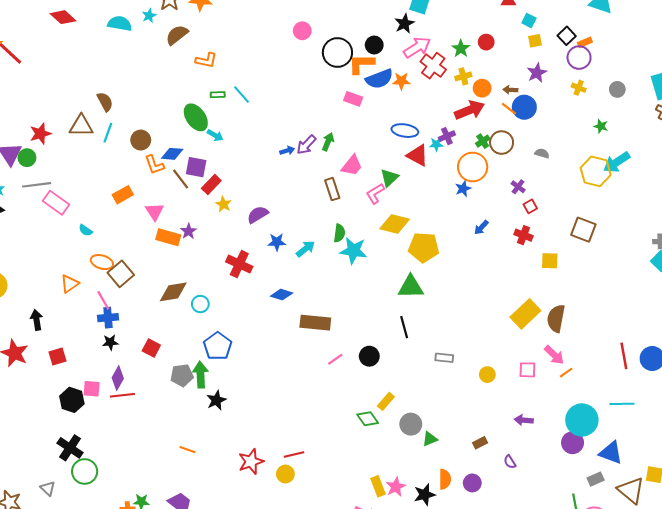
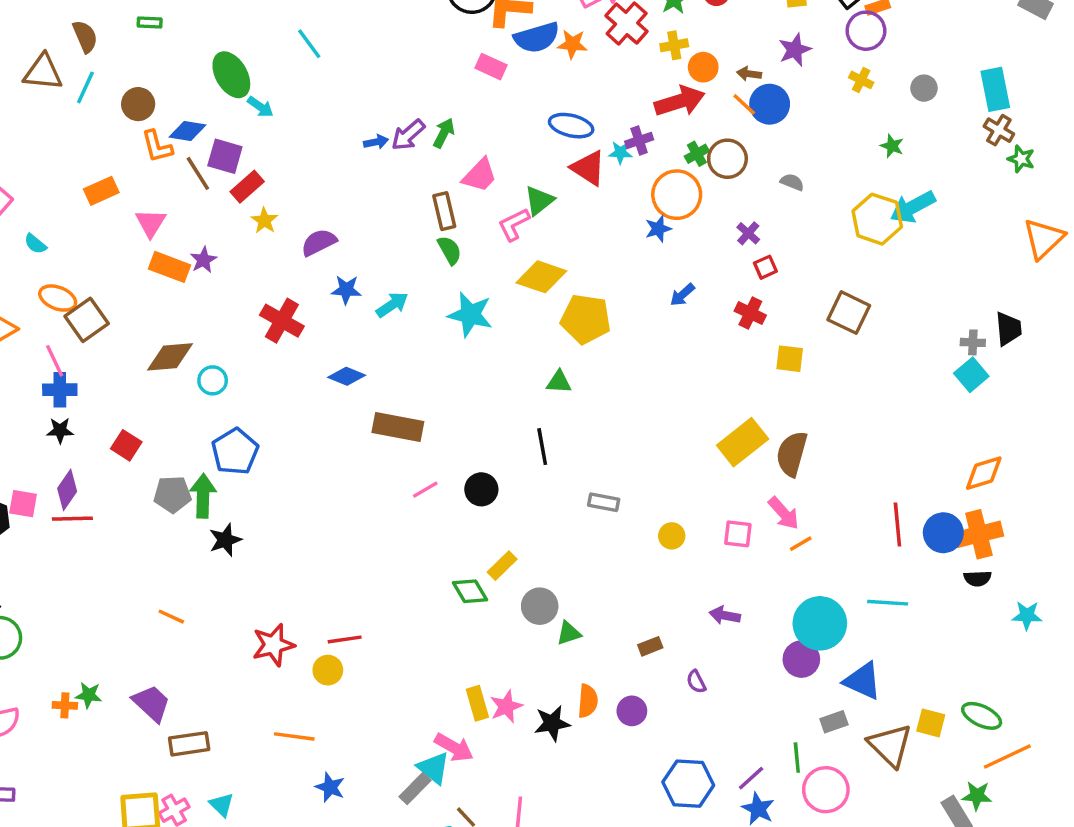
green rectangle: (218, 95) -> (150, 23), moved
green semicircle: (339, 233) -> (450, 250), moved, turned -42
green triangle: (411, 287) -> (559, 382), size x0.6

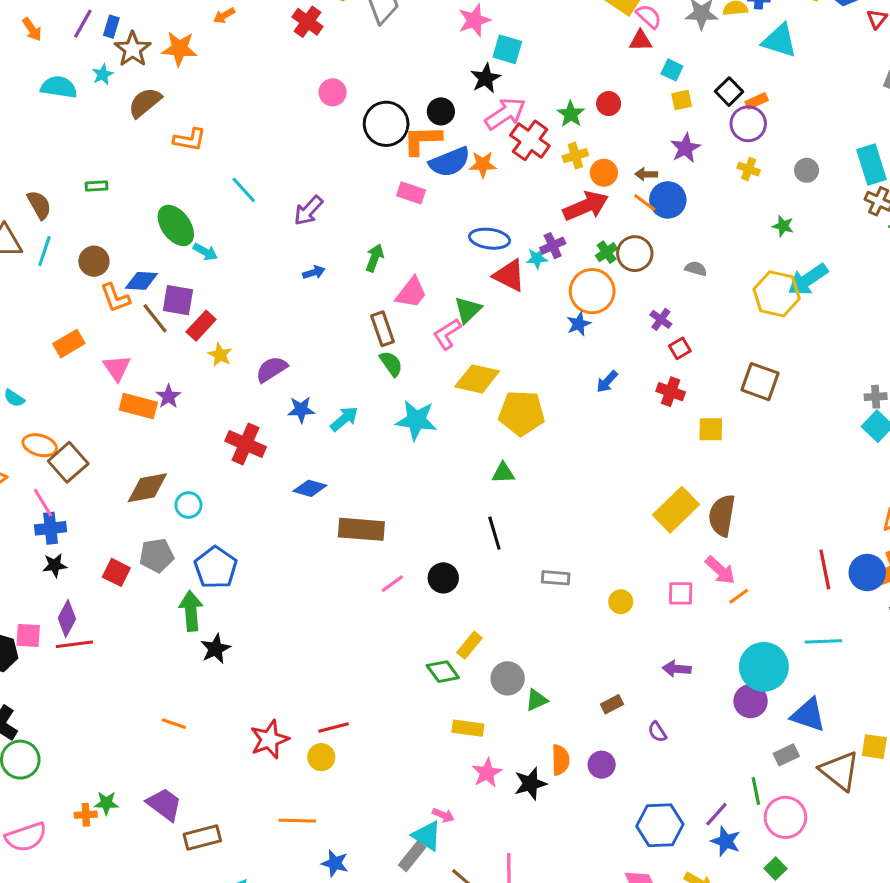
purple arrow: (408, 135) -> (308, 211), moved
gray pentagon: (172, 494) -> (157, 555), moved
yellow rectangle: (477, 703) -> (468, 728), moved, turned -60
pink arrow: (454, 747) -> (443, 815), size x0.6

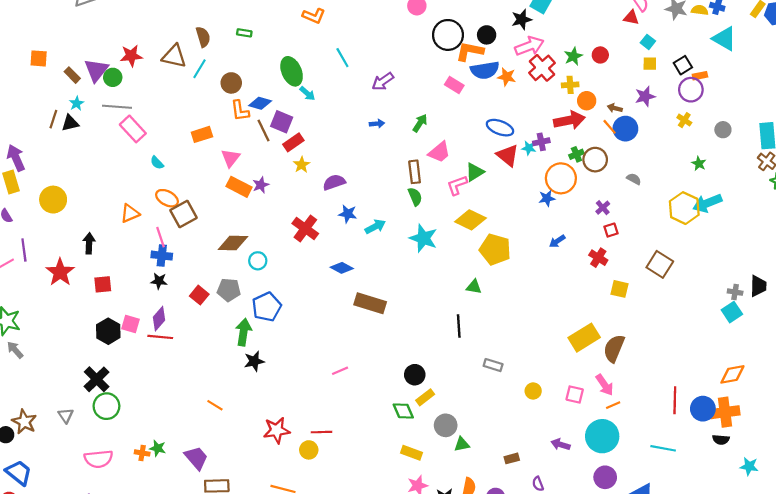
black circle: (443, 578) -> (415, 375), moved
pink line: (392, 584) -> (340, 371), moved
cyan circle: (764, 667) -> (602, 436), moved

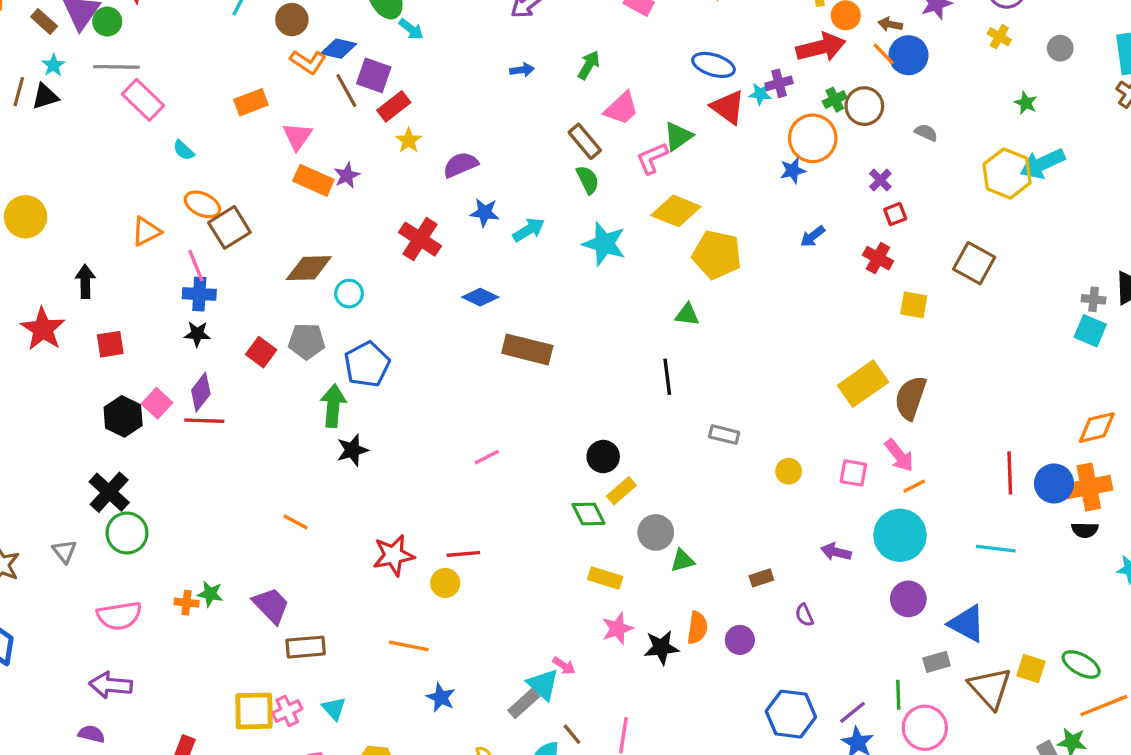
orange L-shape: (240, 111) -> (308, 62), turned -45
brown rectangle: (415, 172) -> (585, 141), turned -30
cyan square: (732, 312) -> (1090, 331), turned -30
pink square: (131, 324) -> (157, 403), turned 30

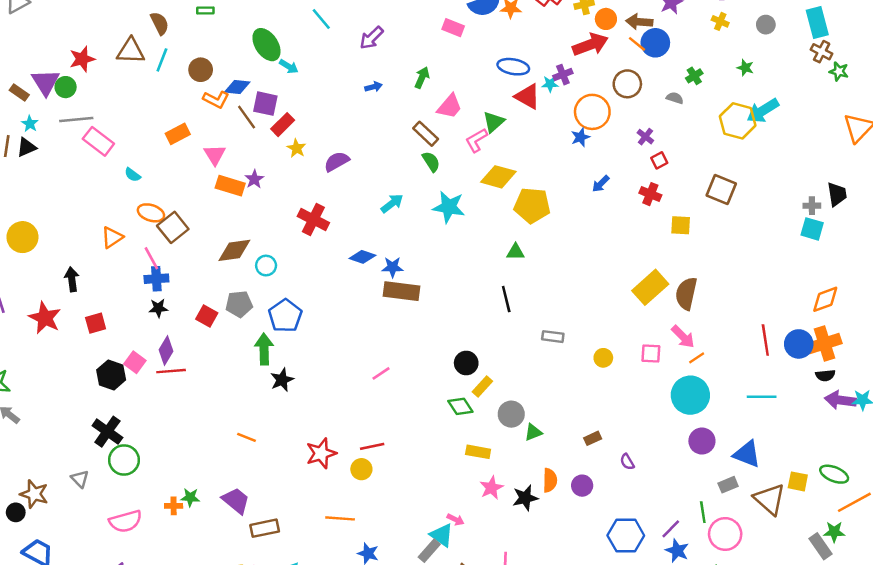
brown arrow: (890, 24) -> (639, 22), size x1.5
green cross: (835, 100) -> (694, 76), moved
blue star: (485, 213) -> (393, 267), moved
purple arrow: (836, 552) -> (840, 400), moved, size x1.4

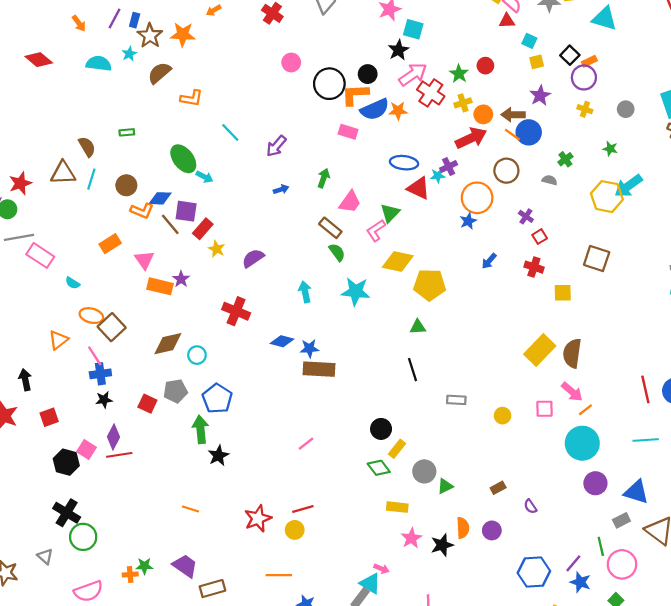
cyan arrow: (392, 203) -> (305, 292), turned -60

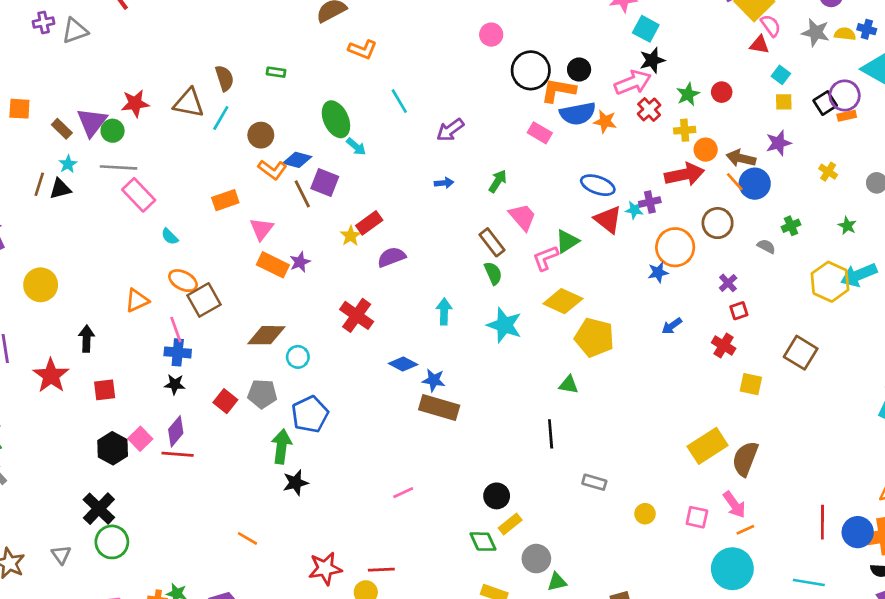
black star: (398, 50) -> (652, 60), moved
purple circle: (584, 77) -> (845, 95), moved
red cross: (431, 93) -> (649, 109), size x0.7
pink trapezoid: (350, 202) -> (522, 217), turned -90
red rectangle: (203, 229) -> (369, 223), moved

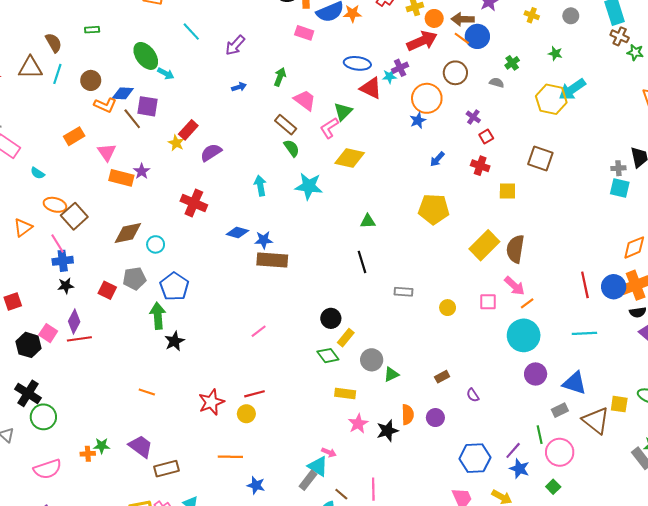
yellow pentagon: (594, 338) -> (434, 209), moved

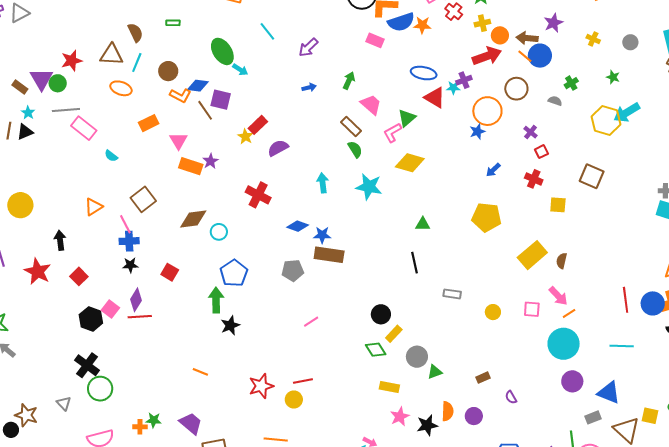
orange ellipse: (55, 205) -> (121, 88), moved
brown semicircle: (515, 249) -> (562, 261), size x0.6
gray pentagon: (134, 279) -> (293, 270), moved
red square: (13, 301) -> (79, 276), turned -30

